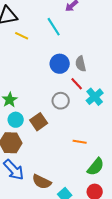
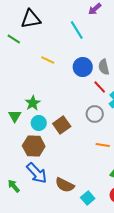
yellow line: (22, 36) -> (48, 60), moved
gray circle: (61, 101) -> (95, 114), moved

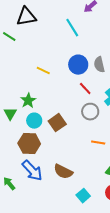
yellow line: (48, 60) -> (43, 71), moved
red line: (100, 87) -> (85, 89), moved
brown semicircle: (65, 185) -> (63, 172), moved

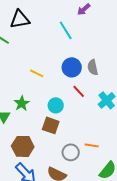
gray circle: (90, 112) -> (71, 152), moved
cyan circle: (34, 121) -> (56, 105), moved
brown square: (57, 123) -> (51, 125), turned -36

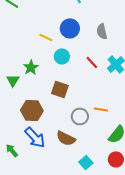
blue circle: (72, 67) -> (70, 28), moved
red line: (79, 91) -> (92, 62), moved
cyan circle: (56, 105) -> (62, 56), moved

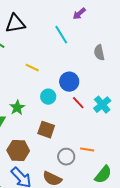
blue circle: (70, 28) -> (69, 82), moved
gray semicircle: (102, 31) -> (99, 53), moved
yellow line: (46, 37) -> (32, 68), moved

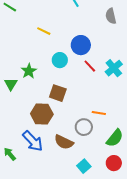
brown hexagon: (18, 151) -> (42, 114), moved
gray circle: (66, 157) -> (84, 127), moved

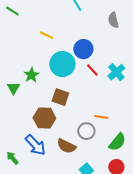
cyan circle: (60, 60) -> (62, 64), size x1.6

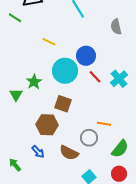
blue arrow: (35, 145) -> (38, 152), size x0.6

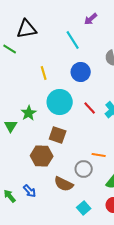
yellow line: (49, 42) -> (44, 73), turned 48
blue circle: (86, 56) -> (81, 72), moved
blue arrow: (38, 152) -> (30, 191), moved

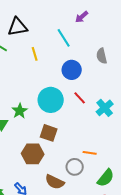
yellow line: (44, 73) -> (35, 54), moved
red line: (90, 108) -> (80, 98), moved

